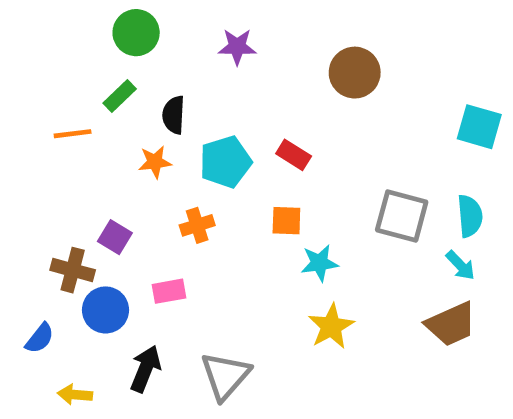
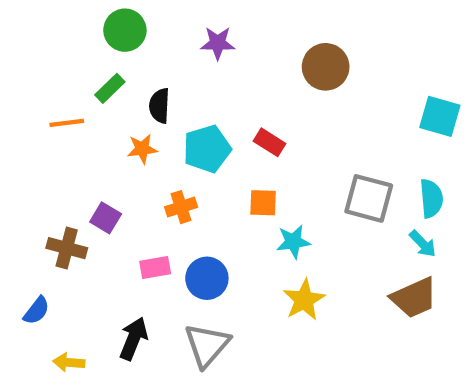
blue circle: (106, 310) -> (207, 278), moved

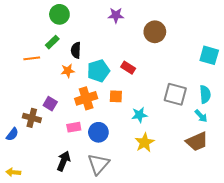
purple star: (218, 43) -> (116, 15), moved
orange square: (263, 203) -> (116, 96), moved
orange cross: (181, 207) -> (86, 98), size x1.5
blue semicircle: (36, 311) -> (12, 134), moved
yellow arrow: (69, 362) -> (13, 172), moved

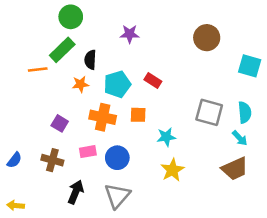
purple star: (116, 15) -> (130, 34), moved
brown circle: (155, 32) -> (207, 38), moved
green rectangle: (52, 42) -> (62, 50), size x1.5
orange cross: (86, 98) -> (103, 117), turned 30
brown cross: (32, 118) -> (52, 160), moved

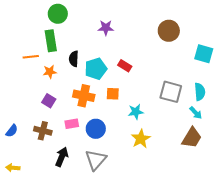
green rectangle: (62, 50) -> (51, 41), turned -55
black semicircle: (90, 60) -> (74, 59), moved
orange star: (81, 84) -> (50, 72), moved
brown trapezoid: (235, 169) -> (192, 138), turned -35

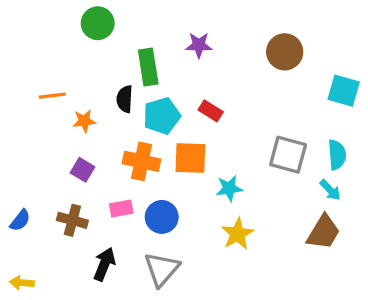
purple star: (106, 28) -> (199, 45), moved
green rectangle: (51, 41) -> (148, 67), moved
orange square: (113, 94) -> (190, 158), size x1.5

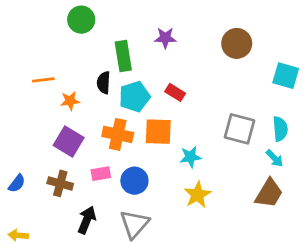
purple square: (83, 170) -> (69, 141), size x1.5

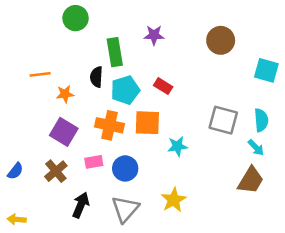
brown cross: (60, 183) -> (56, 171), turned 35
yellow star: (197, 195) -> (174, 200), moved

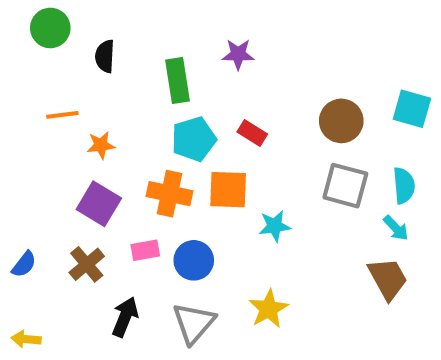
green circle: (76, 18) -> (50, 28), moved
brown circle: (221, 40) -> (341, 121), moved
black semicircle: (96, 77) -> (105, 56), moved
brown trapezoid: (251, 180) -> (388, 279), turned -60

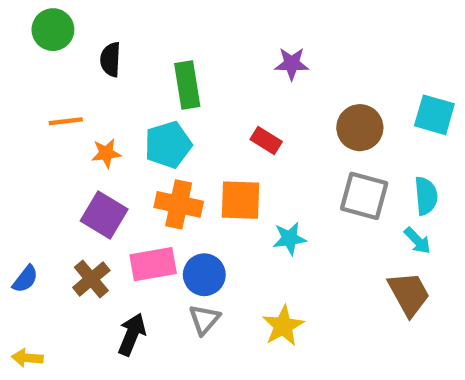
purple star: (238, 54) -> (292, 64), moved
cyan pentagon: (194, 139) -> (168, 145), moved
pink rectangle: (145, 250) -> (153, 264), size x1.5
gray triangle: (194, 323) -> (204, 319), moved, size x0.7

